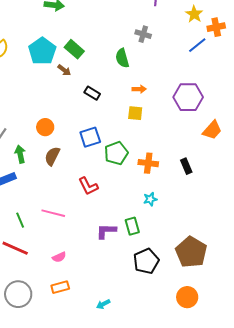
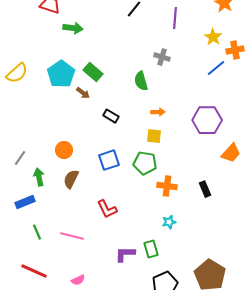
green pentagon: (116, 153) -> (145, 163), moved, turned 30
green line: (20, 220) -> (37, 232), moved

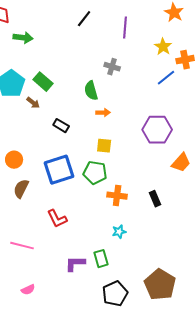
orange arrow: (158, 112) -> (103, 113), moved
blue square: (109, 160) -> (59, 170), size x1.4

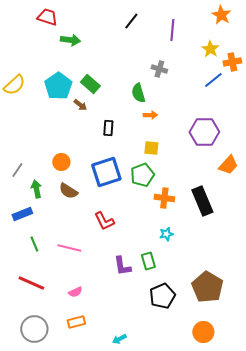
black rectangle: (61, 126) -> (108, 128), turned 63
green pentagon: (95, 173) -> (142, 175), turned -30
brown semicircle: (21, 189) -> (68, 191), turned -84
black rectangle: (155, 199) -> (202, 201), size x1.8
purple L-shape: (75, 264) -> (122, 266), turned -100

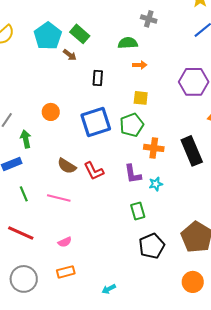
green semicircle: (138, 93) -> (128, 43), turned 102
brown semicircle: (68, 191) -> (67, 166), moved
purple L-shape: (122, 266) -> (133, 174), moved

